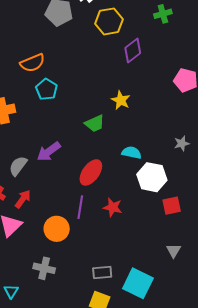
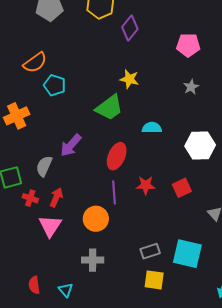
green trapezoid: (95, 123) -> (109, 108), size x1.4
gray star: (182, 143) -> (191, 87), moved
white hexagon: (152, 177) -> (200, 145), moved
red square: (172, 206) -> (182, 188), moved

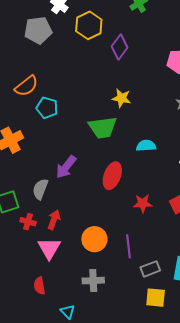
green trapezoid: (109, 108) -> (103, 127), turned 32
purple line: (114, 192) -> (129, 246), moved
red semicircle: (34, 285) -> (39, 286), moved

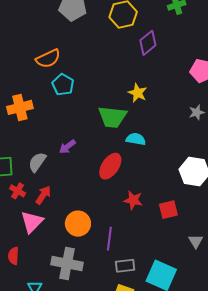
cyan semicircle: (146, 146) -> (136, 139), moved
purple arrow: (66, 167) -> (67, 147), size x0.7
gray cross: (93, 281) -> (67, 264), size x1.4

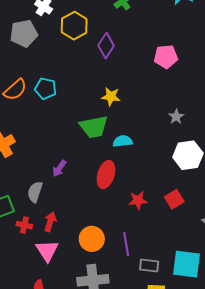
cyan pentagon: (63, 85) -> (45, 89), moved
gray star: (197, 112) -> (176, 117), moved
gray rectangle: (125, 266) -> (149, 265), turned 30

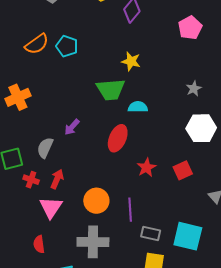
pink pentagon: (166, 57) -> (190, 28), turned -30
red star: (138, 200) -> (147, 168), turned -30

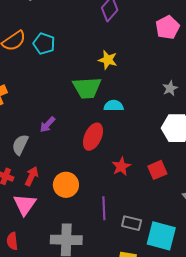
orange circle: (96, 201) -> (66, 185), moved
gray rectangle: (151, 233) -> (132, 223), moved

